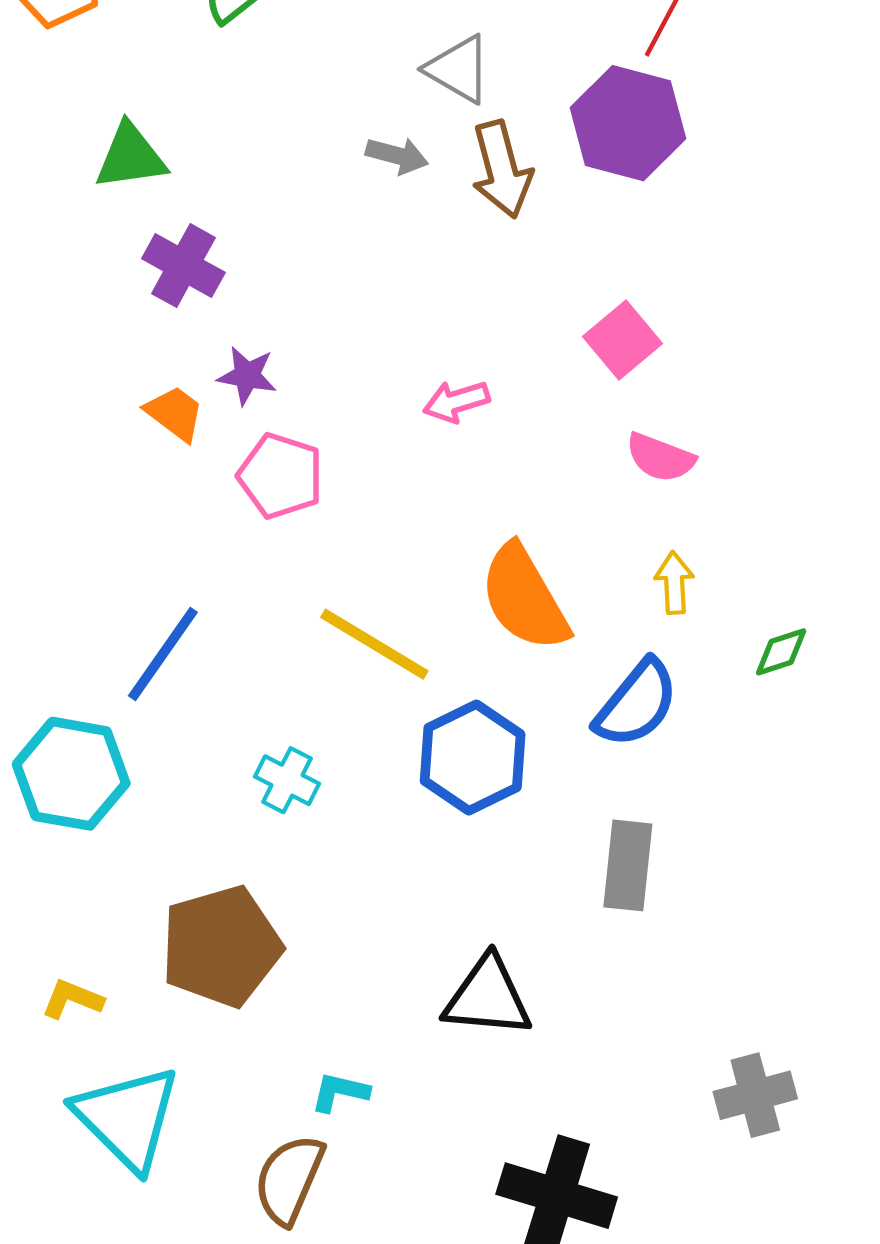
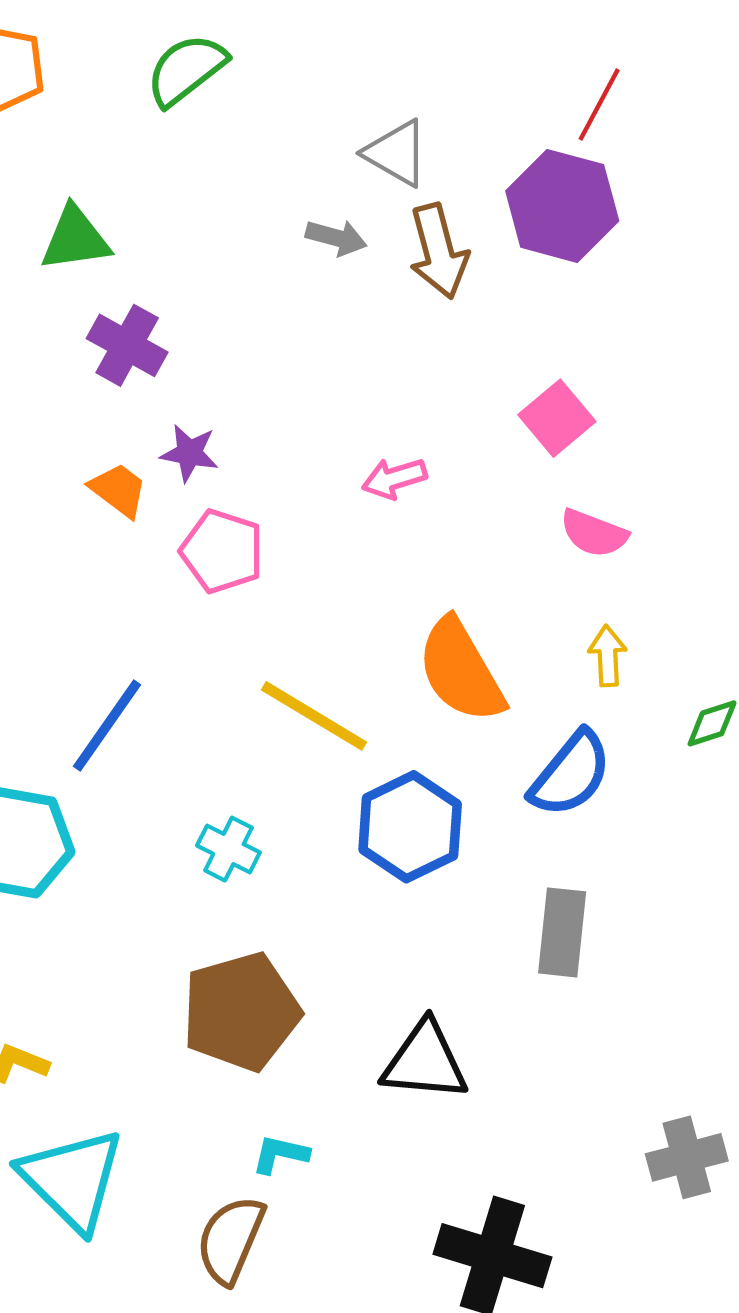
brown pentagon: (221, 946) -> (241, 1012), moved

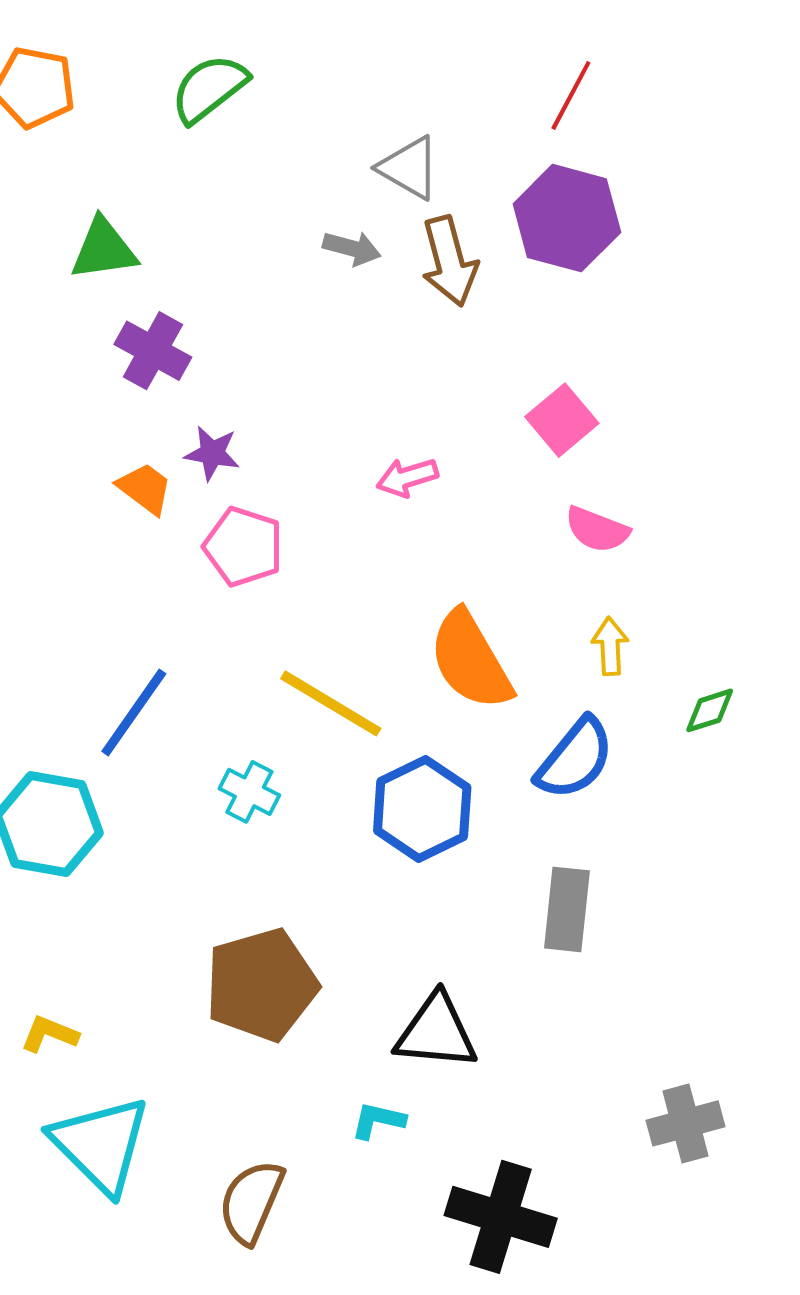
red line: (599, 105) -> (571, 95), moved
cyan cross: (228, 849) -> (249, 792), moved
cyan L-shape: (280, 1154) -> (378, 1120), moved

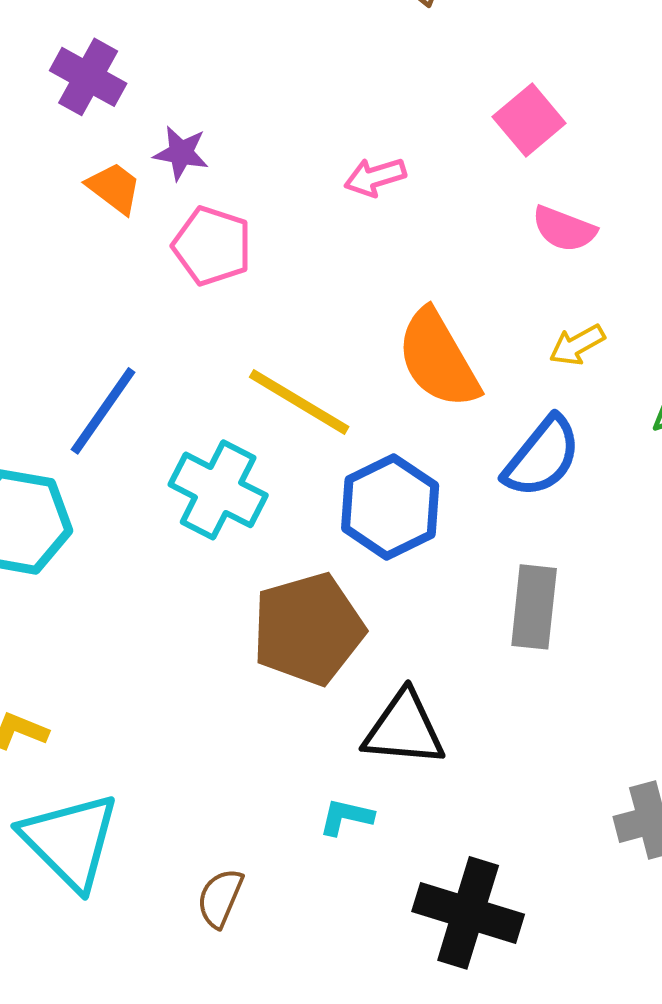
purple cross: (153, 351) -> (88, 77), moved
yellow arrow: (610, 646) -> (577, 345), turned -116
cyan cross: (249, 792) -> (218, 490), size x1.6
brown pentagon: (261, 985) -> (308, 629), moved
brown semicircle: (251, 1202) -> (220, 898), size x0.7

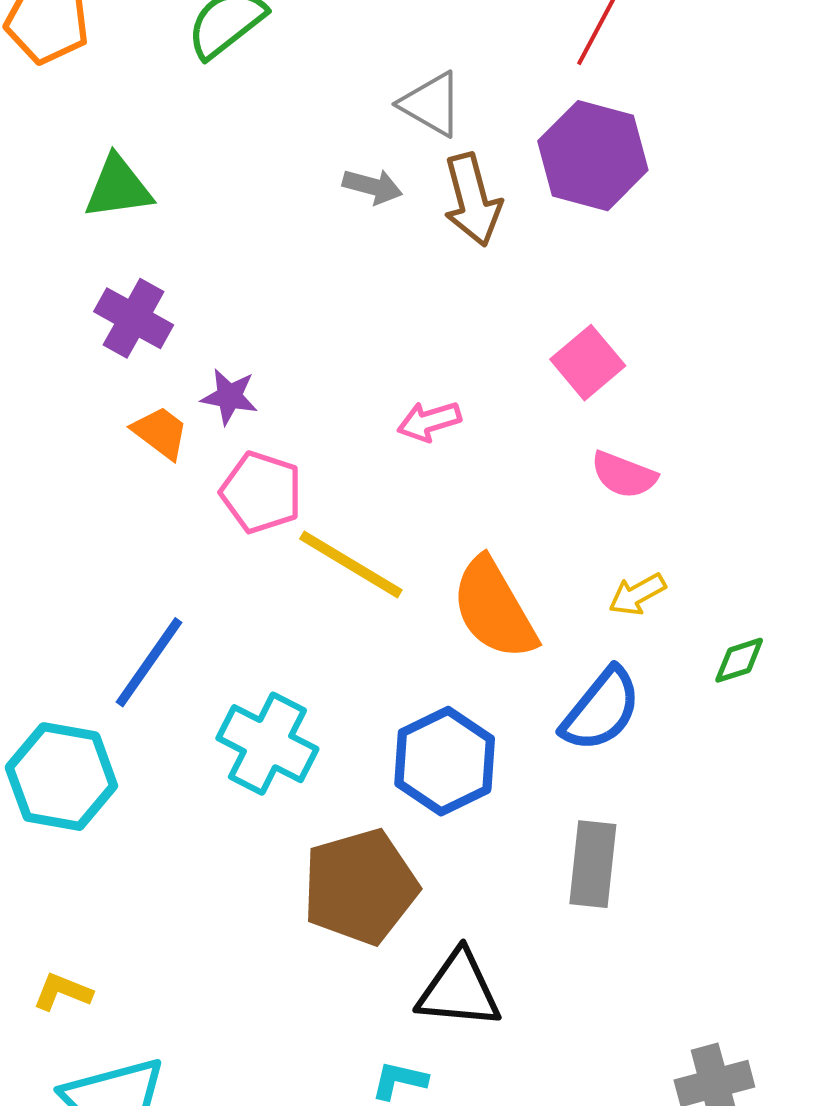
yellow line: (299, 402) -> (351, 564), moved

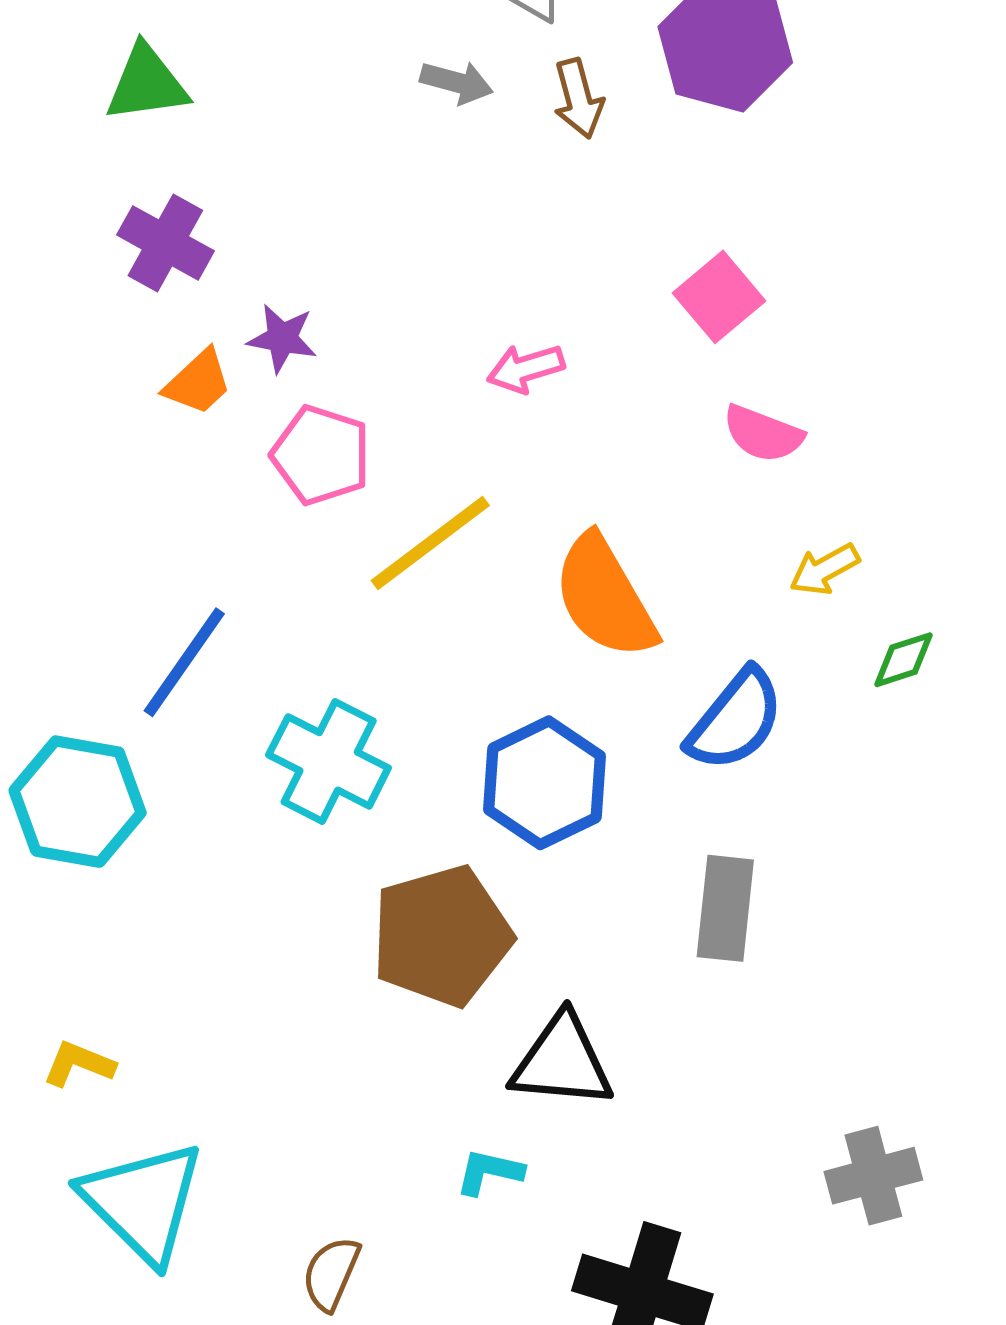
brown arrow: (472, 200) -> (578, 99), size x0.7
orange trapezoid: (160, 433) -> (198, 382), turned 100
yellow line: (351, 564) -> (430, 543), turned -68
yellow arrow: (637, 594) -> (824, 569), moved

